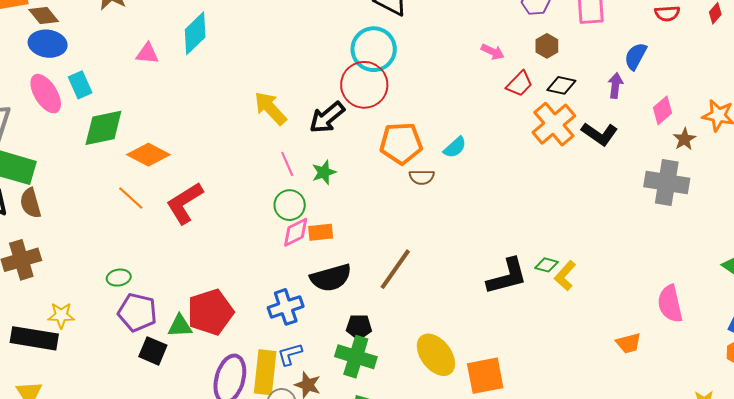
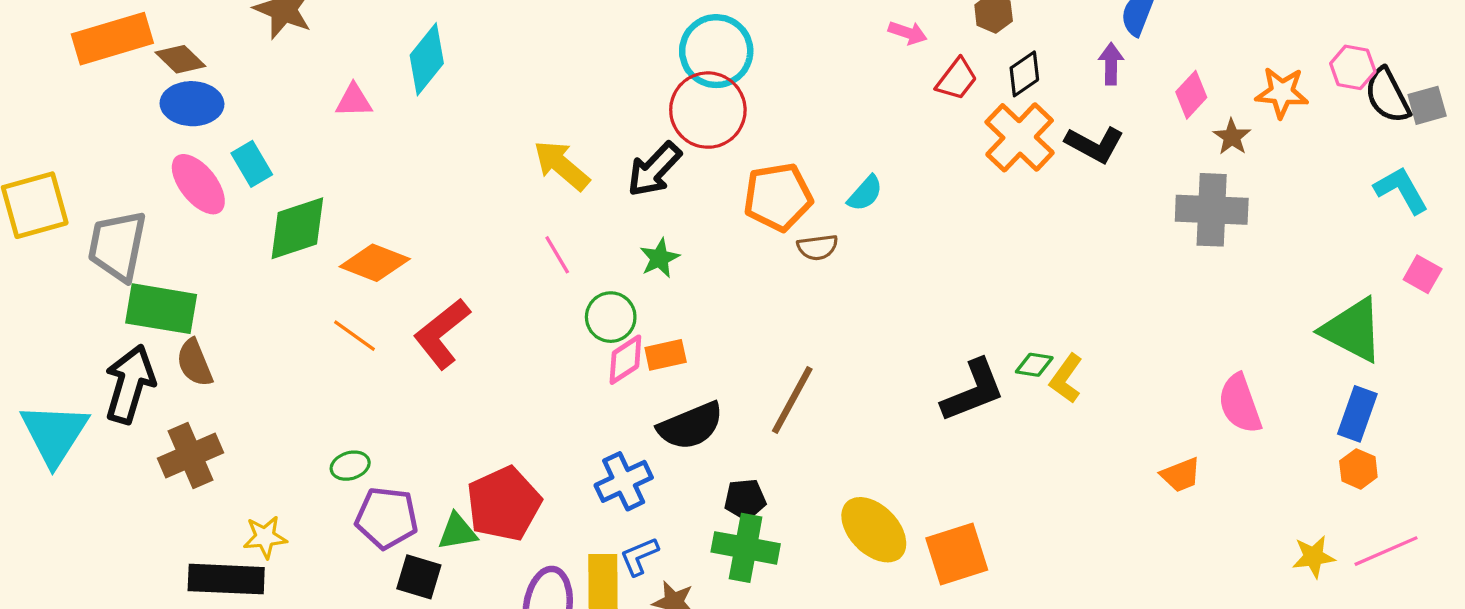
black diamond: (561, 85) -> (1024, 74), turned -40
pink line: (287, 164) -> (557, 255), moved

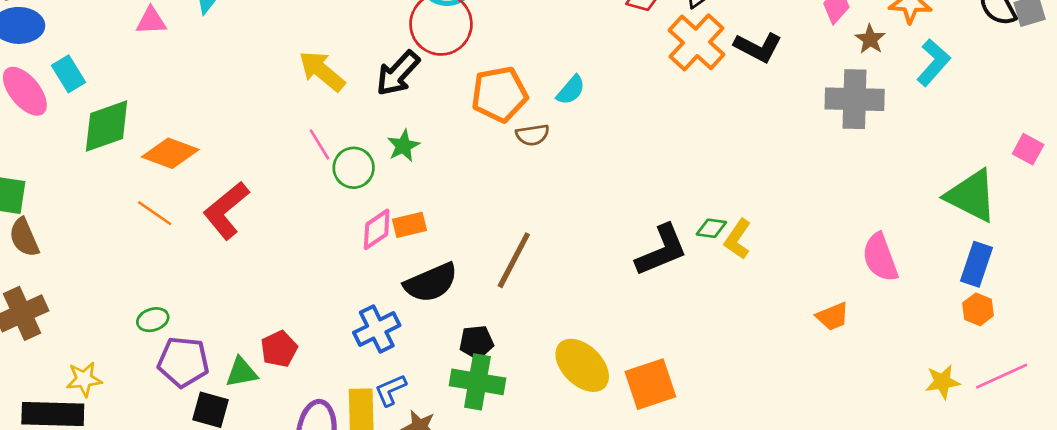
cyan L-shape: (1401, 190) -> (933, 62), moved, turned 72
green circle: (611, 317) -> (354, 168), moved
red pentagon: (504, 504) -> (279, 349), size x0.6

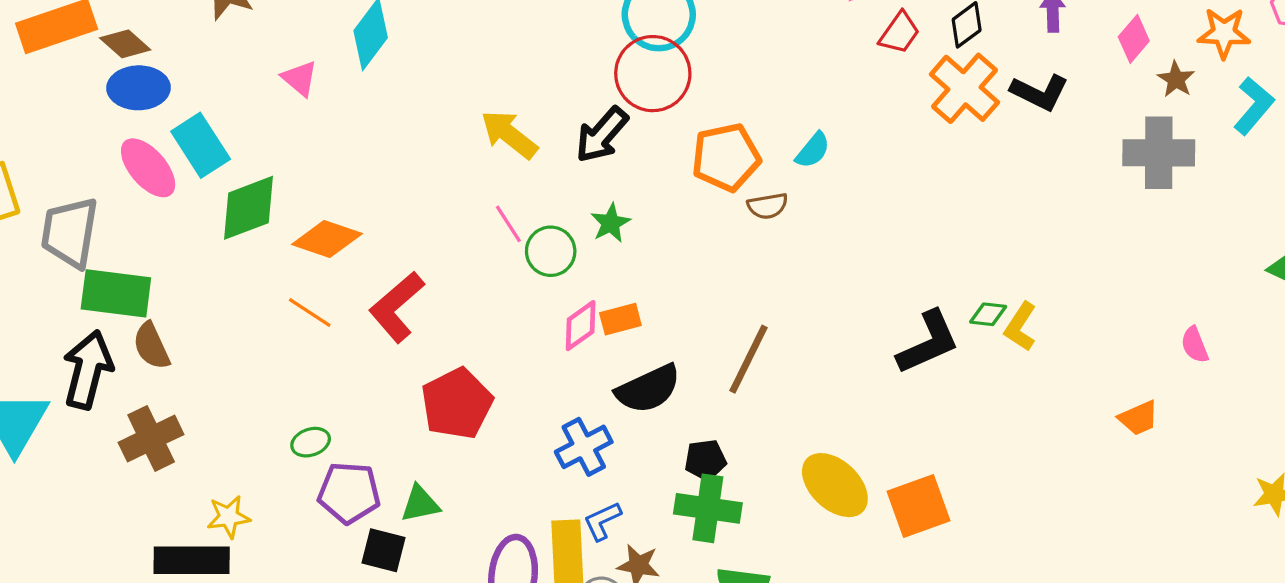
pink triangle: (151, 21) -> (300, 78), turned 44
cyan rectangle: (68, 74) -> (201, 145), size x1.4
pink semicircle: (880, 257) -> (1195, 345), size x0.6
red pentagon: (279, 349) -> (457, 404), moved, size x1.6

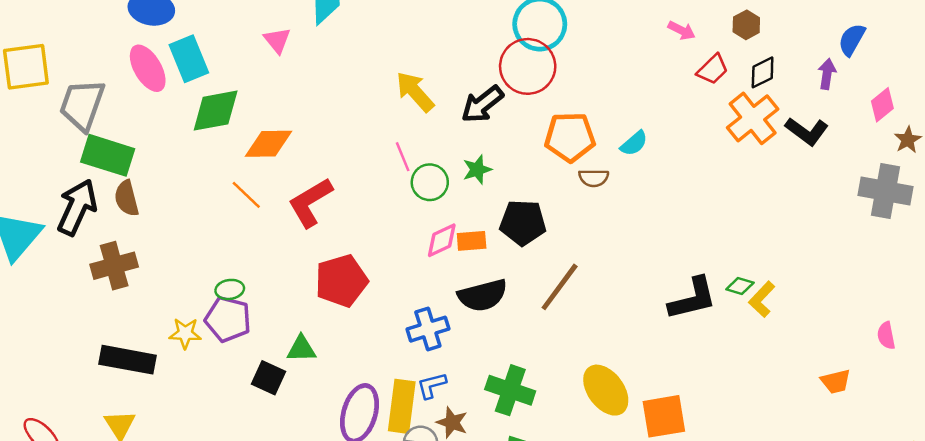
pink triangle: (300, 78) -> (277, 40), moved
orange diamond: (327, 239) -> (268, 144), turned -30
black pentagon: (705, 460) -> (523, 223), moved, size x1.5
purple pentagon: (349, 493) -> (228, 319), moved
yellow star: (229, 517) -> (185, 333), moved

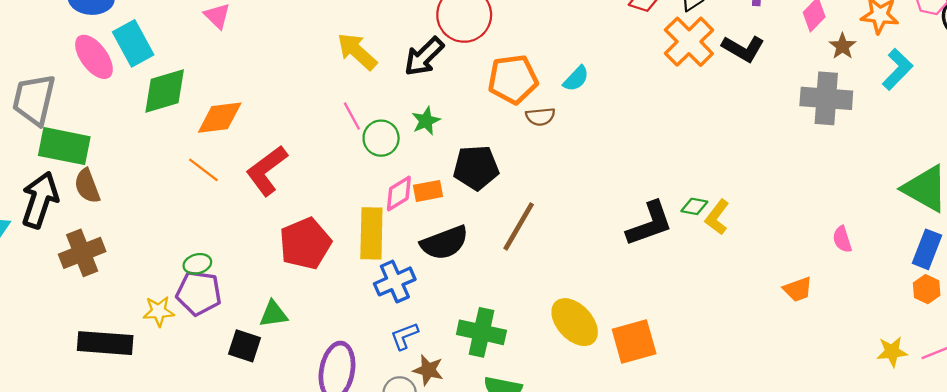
yellow rectangle: (402, 406) -> (371, 233), moved

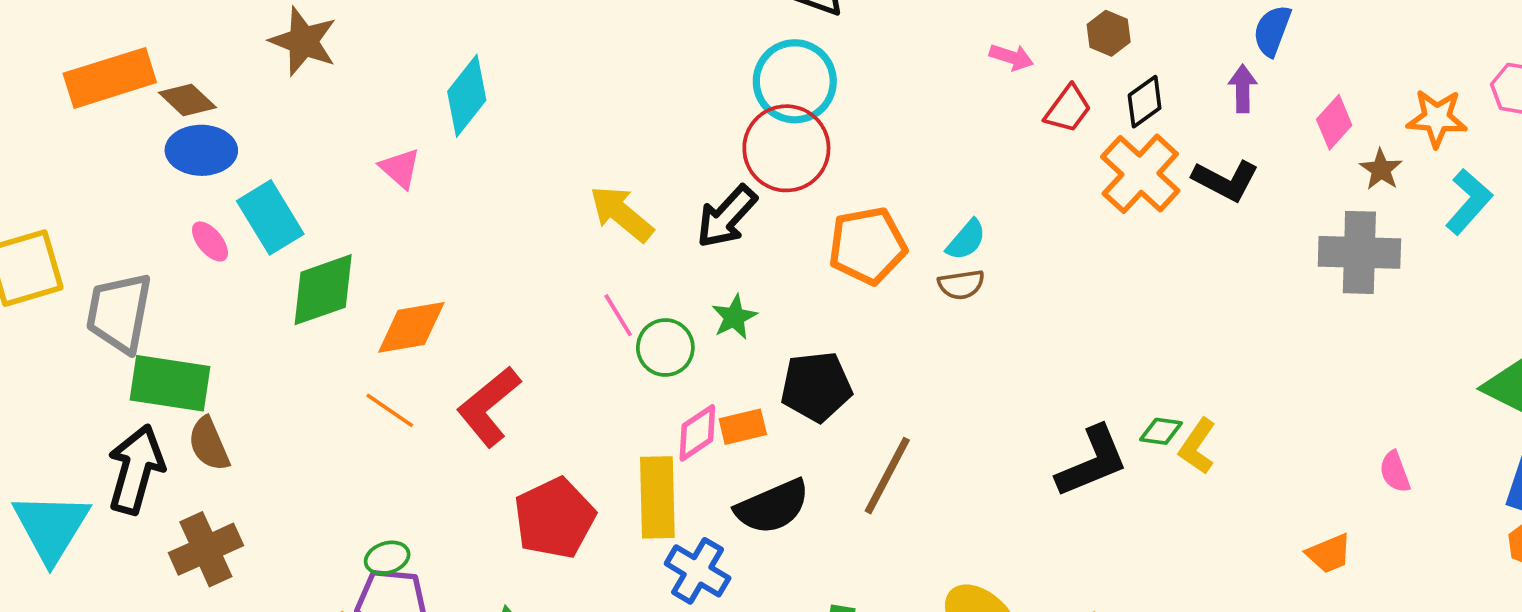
pink ellipse: (94, 57) -> (210, 241), size x0.6
brown semicircle: (540, 117) -> (961, 285), moved
blue cross: (395, 281) -> (698, 571), turned -33

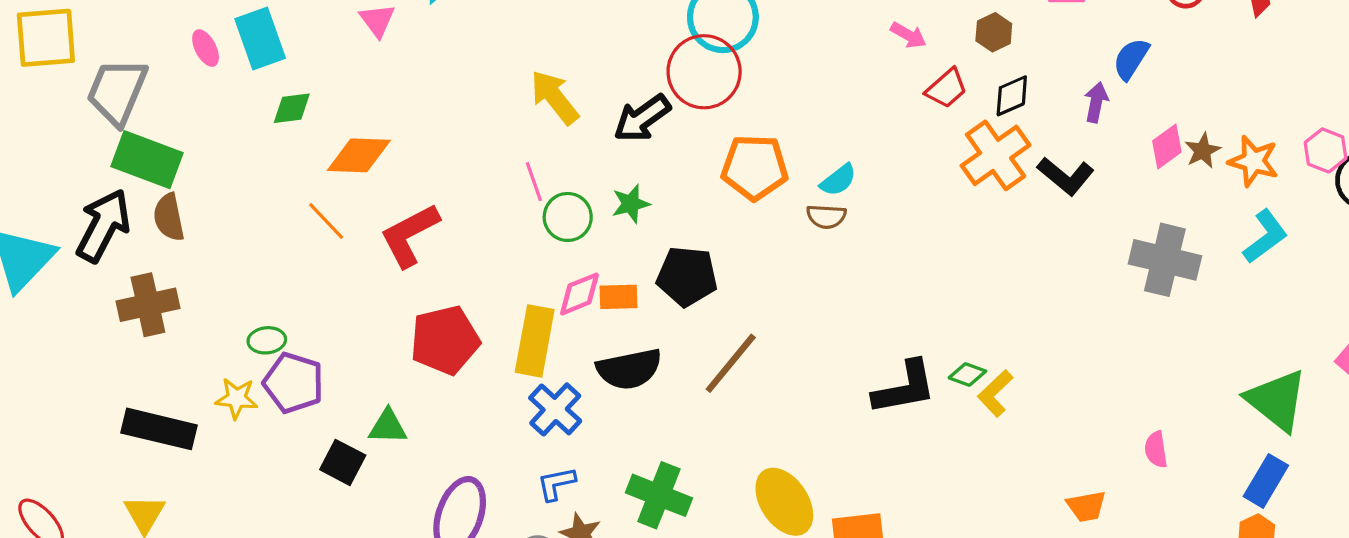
brown star: (1381, 169) -> (1203, 151), moved
green diamond: (323, 290) -> (292, 108), size x0.6
green ellipse: (387, 558) -> (267, 340), moved

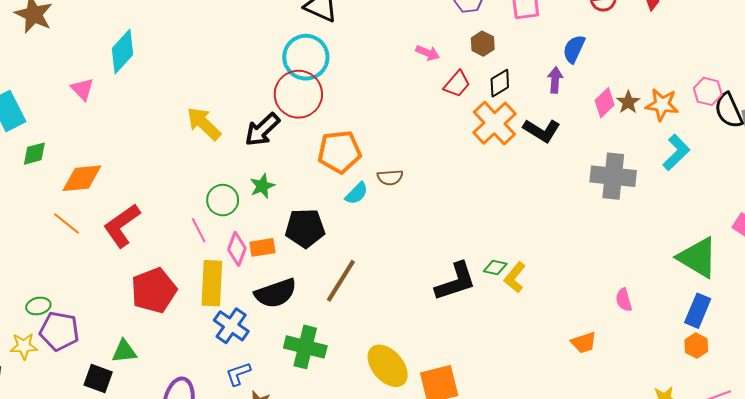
cyan semicircle: (838, 180) -> (357, 193), moved
pink line: (534, 182) -> (199, 230), moved
pink diamond: (579, 294) -> (237, 249), turned -40
green cross: (659, 495) -> (305, 347), moved

